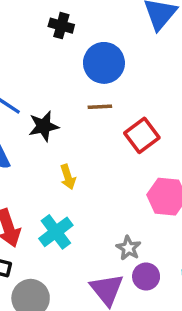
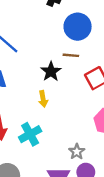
black star: (44, 126) -> (51, 71), moved, turned -30

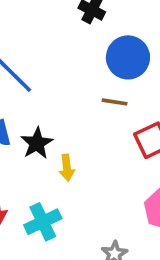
black star: (51, 71) -> (37, 143), moved

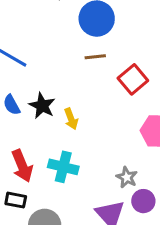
cyan cross: (43, 222) -> (63, 167), turned -36

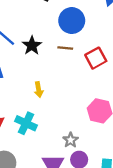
red square: (133, 79) -> (96, 58), moved
black star: (42, 106) -> (32, 45), moved

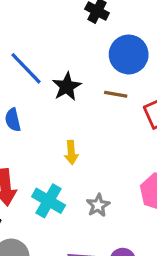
gray star: (71, 140) -> (98, 205), moved

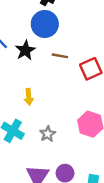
blue circle: (129, 54) -> (45, 24), moved

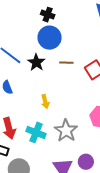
gray star: (48, 134) -> (66, 131), size x1.6

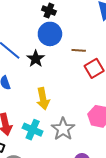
brown line: (66, 63) -> (79, 50), moved
yellow arrow: (45, 102) -> (43, 99), size x1.5

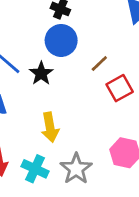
brown line: (79, 50) -> (99, 63), turned -48

